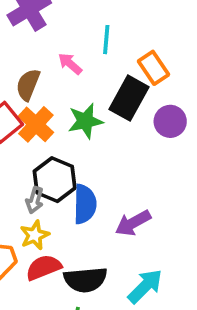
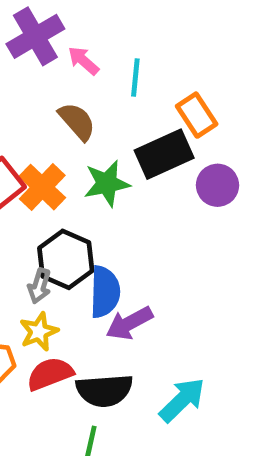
pink arrow: (70, 64) -> (83, 61), moved
brown semicircle: (28, 85) -> (77, 121), moved, turned 116
black rectangle: (129, 98) -> (164, 154), turned 36
purple arrow: (133, 223) -> (129, 323), moved

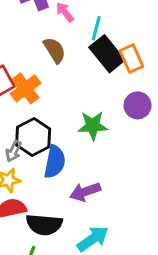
black rectangle: (164, 154) -> (107, 54), moved, turned 66
green star: (107, 183) -> (93, 126), moved
purple arrow: (129, 323) -> (85, 192), moved

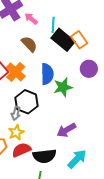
blue semicircle: (55, 162) -> (47, 74), moved

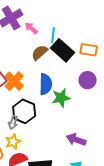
orange rectangle: (79, 40) -> (89, 50), moved, turned -48
brown semicircle: (29, 44) -> (40, 53), moved, turned -90
purple arrow: (66, 130) -> (76, 140), moved, turned 48

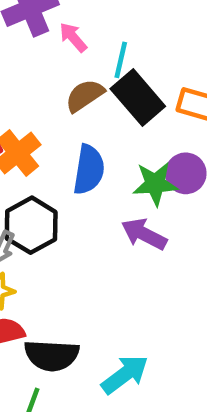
green star: (61, 98) -> (155, 184), moved
purple arrow: (76, 140) -> (144, 234), moved

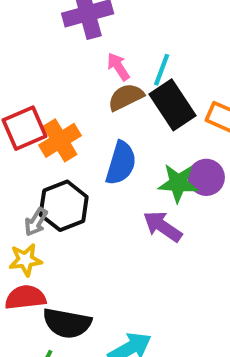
pink arrow: (73, 37) -> (118, 67), moved

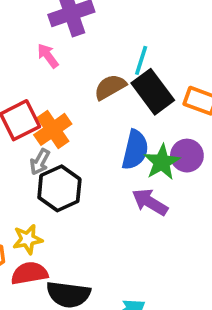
pink arrow: (118, 67) -> (48, 56), moved
blue semicircle: (121, 163) -> (135, 150), moved
green star: (178, 183) -> (162, 162), turned -30
gray arrow: (36, 222) -> (40, 162), moved

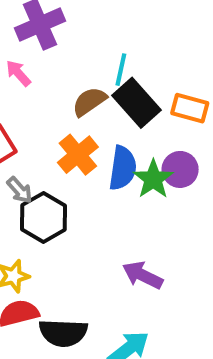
orange cross: (53, 129) -> (78, 155), moved
gray arrow: (40, 162) -> (20, 190), turned -65
purple arrow: (150, 202) -> (143, 275), moved

